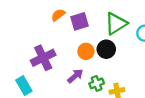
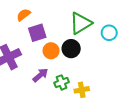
purple square: (80, 21) -> (37, 33), moved

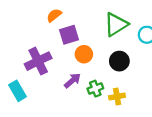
black circle: (71, 49) -> (119, 61), moved

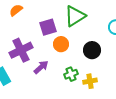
orange semicircle: (54, 15) -> (16, 10), moved
green triangle: (116, 24) -> (75, 16), moved
purple arrow: (72, 81) -> (41, 67), moved

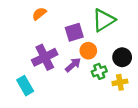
purple arrow: (41, 67) -> (73, 65), moved
green cross: (71, 74) -> (99, 71), moved
yellow cross: (90, 81) -> (120, 82), moved

